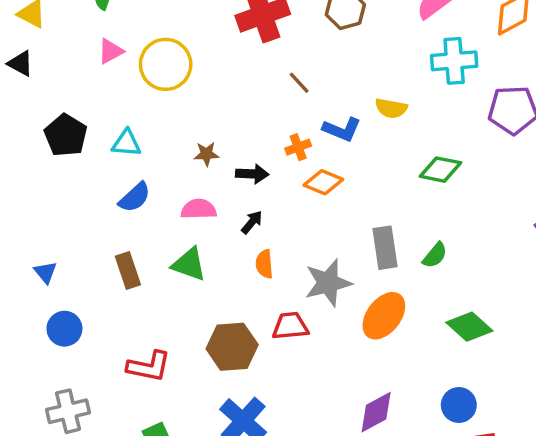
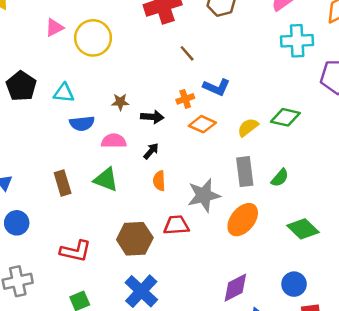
yellow semicircle: (391, 108) -> (248, 127), moved, turned 130
blue semicircle: (135, 197) -> (82, 123), moved, turned 35

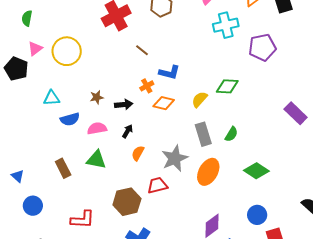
black pentagon: (21, 86) -> (16, 69), moved
orange semicircle: (159, 181) -> (138, 153), turned 42

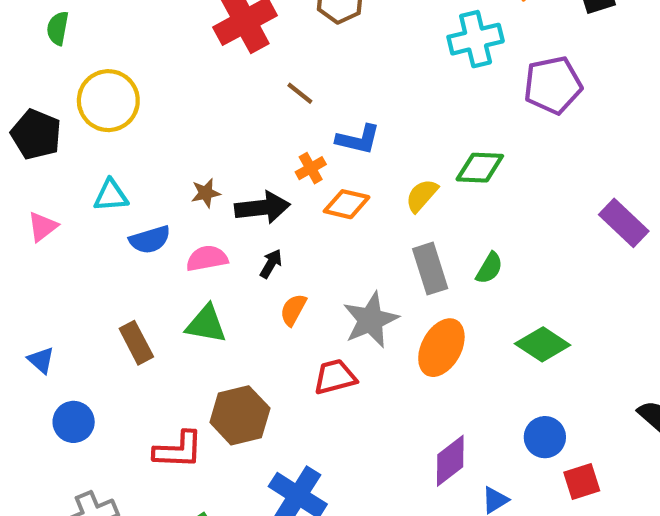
pink triangle: (35, 49) -> (43, 227), moved
yellow circle: (67, 51) -> (108, 101), moved
black arrow: (124, 104) -> (262, 208), size x1.4
brown hexagon: (127, 202) -> (240, 415), moved

